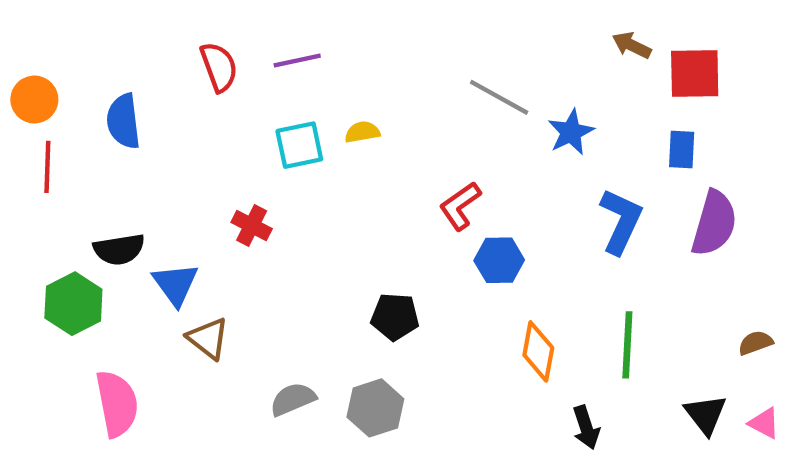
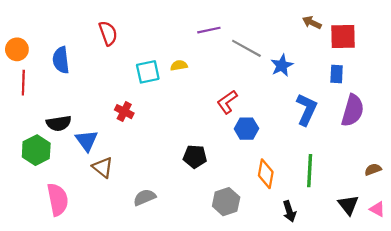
purple line: (297, 60) -> (209, 30), moved
gray hexagon: (375, 408) -> (226, 202), moved

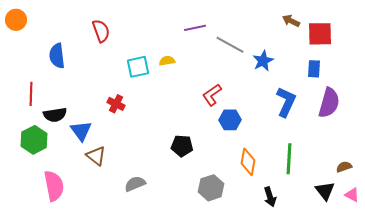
orange circle: (17, 49) -> (16, 20), moved
red line: (23, 83) -> (31, 94), moved
brown semicircle: (373, 169) -> (344, 167), moved

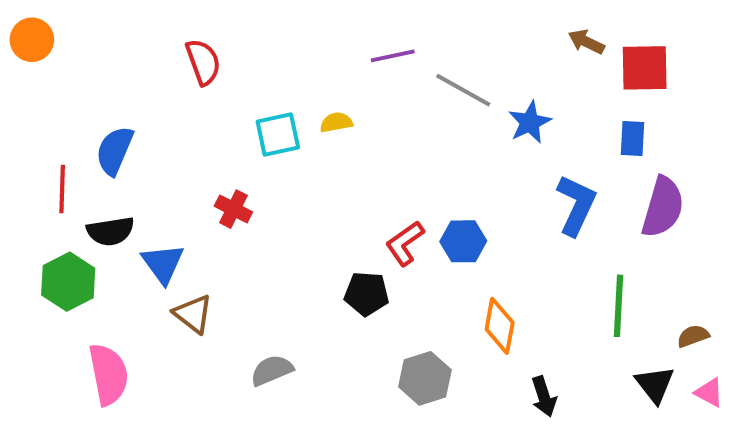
blue semicircle: (57, 56) -> (115, 151), moved, turned 30
red L-shape: (212, 95) -> (405, 243), moved
green line: (289, 159) -> (618, 306), moved

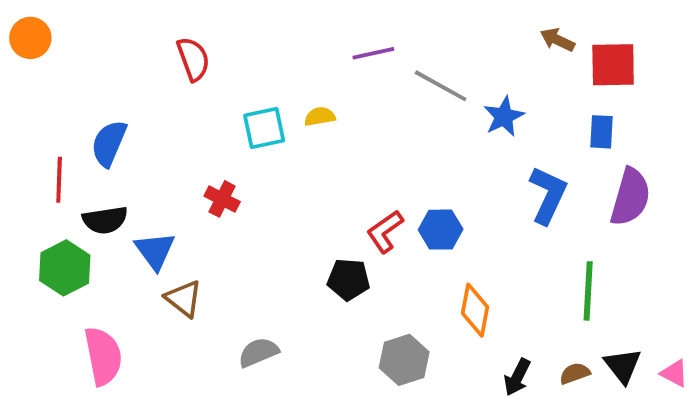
brown semicircle: (693, 336) -> (575, 373), moved
black arrow: (544, 397) -> (517, 377), turned 45

